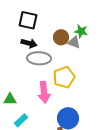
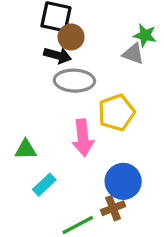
brown circle: (61, 37) -> (71, 37), moved

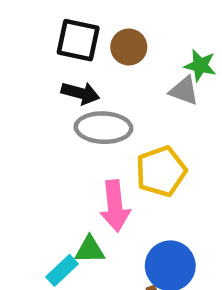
brown circle: (71, 37) -> (129, 47), moved
green triangle: (26, 149) -> (90, 250), moved

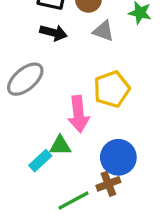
gray triangle: (184, 91) -> (103, 31), moved
gray ellipse: (103, 128) -> (25, 79), moved, turned -42

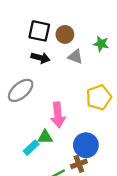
yellow pentagon: (112, 89) -> (99, 97), moved

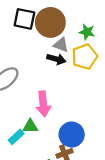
brown circle: (65, 34) -> (50, 22), size x1.6
black arrow: (40, 58) -> (56, 59), moved
yellow pentagon: (99, 97) -> (85, 57), moved

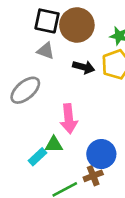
gray triangle: (61, 45) -> (46, 51), moved

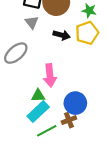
gray triangle: (46, 51) -> (32, 22), turned 32
cyan rectangle: (38, 157) -> (38, 112), moved, size x1.5

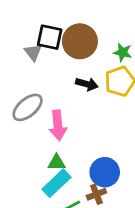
gray triangle: (32, 22) -> (33, 52), moved
pink arrow: (50, 75) -> (58, 125), moved

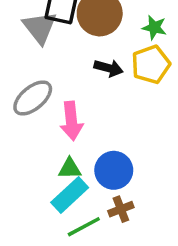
gray triangle: (33, 52) -> (40, 28), size x1.5
blue circle: (105, 172) -> (114, 170), moved

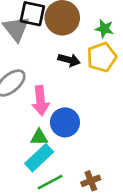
blue circle: (114, 170) -> (65, 122), moved
brown cross: (121, 209) -> (91, 181), moved

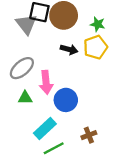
green triangle: (39, 137) -> (25, 98), moved
brown cross: (91, 181) -> (89, 135), moved

